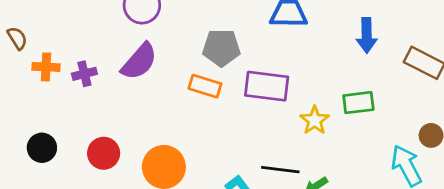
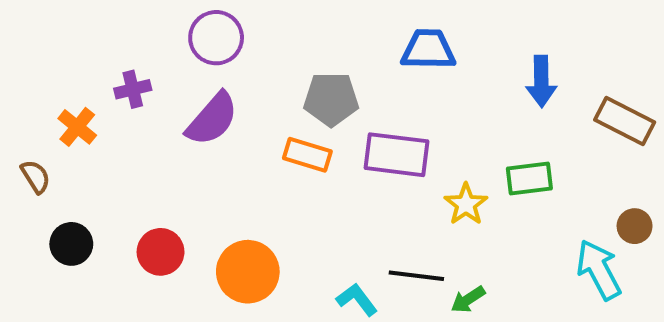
brown semicircle: (17, 38) -> (36, 177), moved
orange cross: (46, 67) -> (77, 127), turned 36
purple cross: (84, 74) -> (133, 89), moved

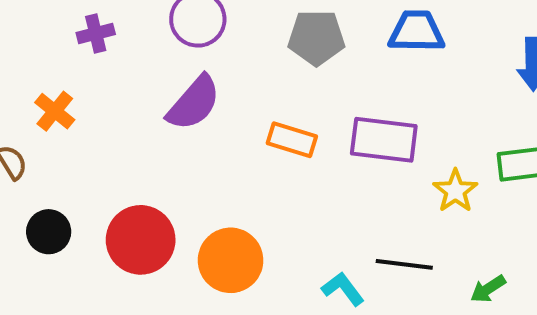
purple cross: (133, 89) -> (96, 33), moved
gray pentagon: (331, 99) -> (316, 38), moved
red circle: (161, 252) -> (141, 240), size x1.4
green arrow: (468, 299) -> (488, 289), moved

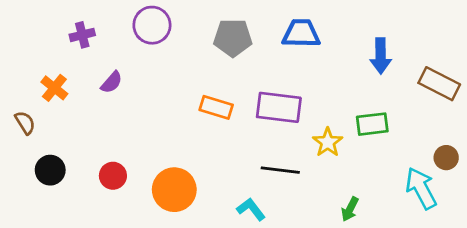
purple semicircle: (194, 103) -> (112, 82), moved, size x0.6
red circle: (141, 240) -> (113, 176), size x0.6
black line: (404, 264) -> (280, 170), moved
green arrow: (488, 289) -> (350, 209), turned -30

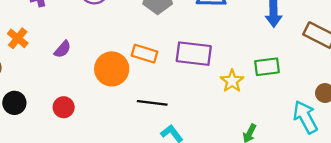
purple semicircle: (112, 82) -> (63, 49), moved
black line: (280, 170) -> (152, 103), moved
orange circle: (174, 190) -> (112, 69), moved

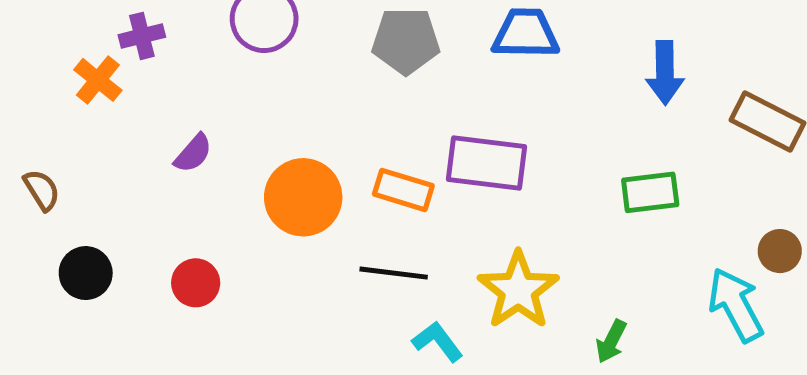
orange cross: (18, 38) -> (98, 80), moved
orange rectangle: (145, 54) -> (403, 190), moved
yellow star: (232, 81) -> (518, 290), moved, size x1.5

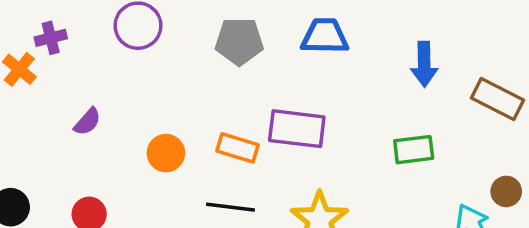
orange circle: (303, 197) -> (166, 153), size x0.7

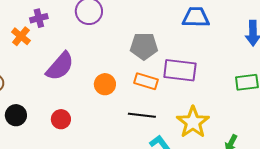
gray pentagon: (239, 41) -> (144, 46), moved
purple semicircle: (87, 122) -> (60, 66), size x1.8

